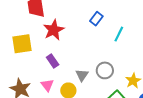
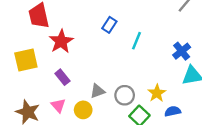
gray circle: (105, 70) -> (125, 95), moved
gray triangle: (82, 75) -> (97, 91), turned 40

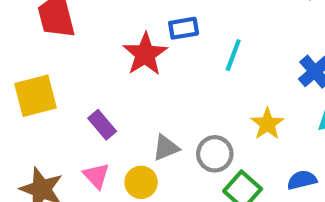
blue rectangle: (109, 25) -> (184, 28), turned 49
red star: (61, 41) -> (145, 54), moved
yellow star: (157, 93) -> (267, 124), moved

